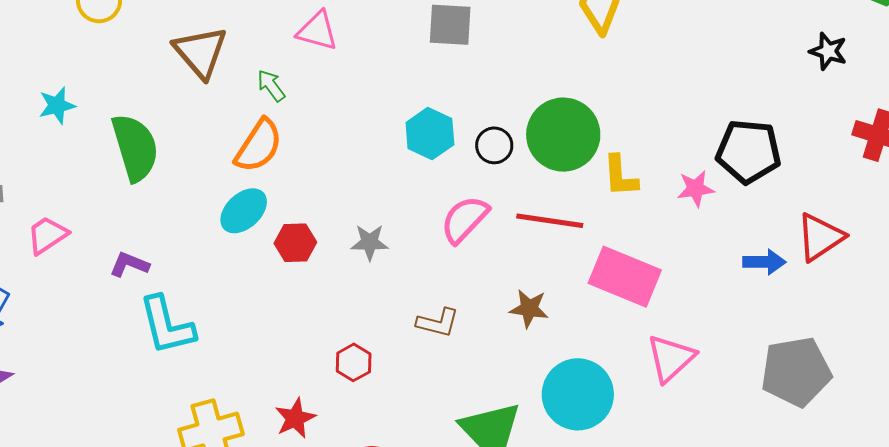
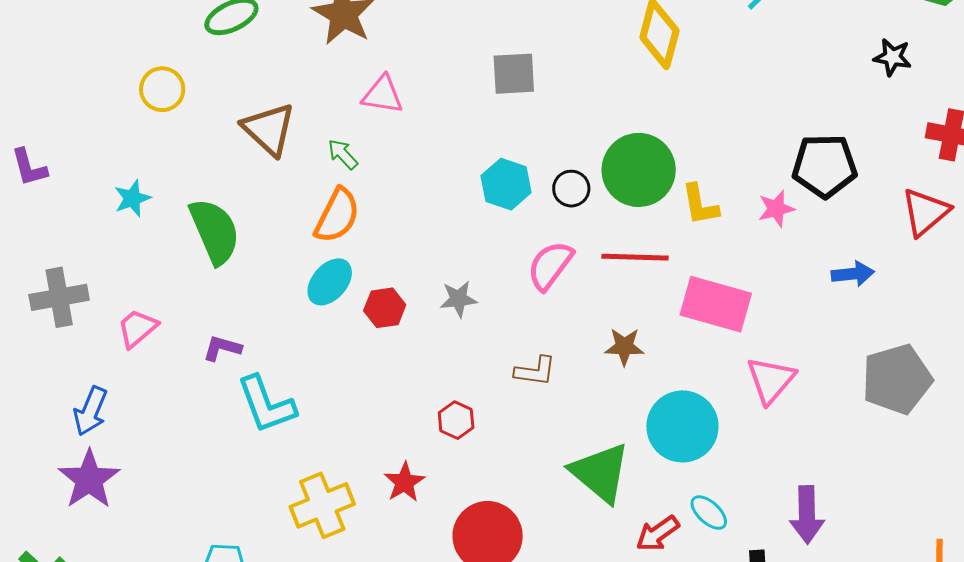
red triangle: (820, 237) -> (925, 212), moved

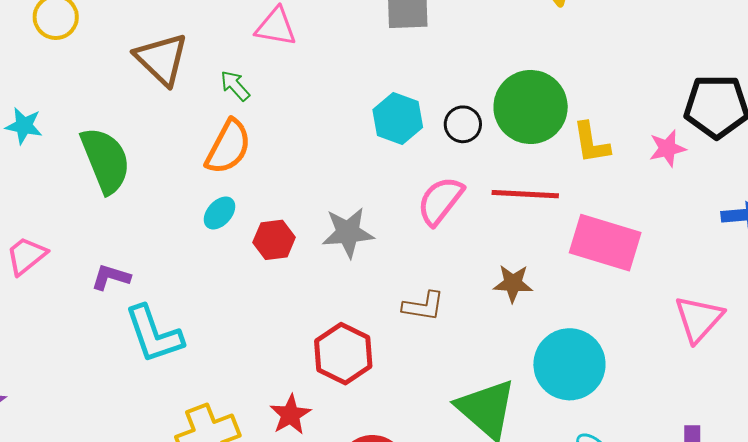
cyan star: (132, 198) -> (24, 126), turned 30
cyan ellipse: (330, 282) -> (220, 213), size x0.7
gray star: (458, 299) -> (348, 233), size x1.4
pink triangle: (771, 380) -> (699, 319), moved
red hexagon: (456, 420) -> (343, 354), size x1.6

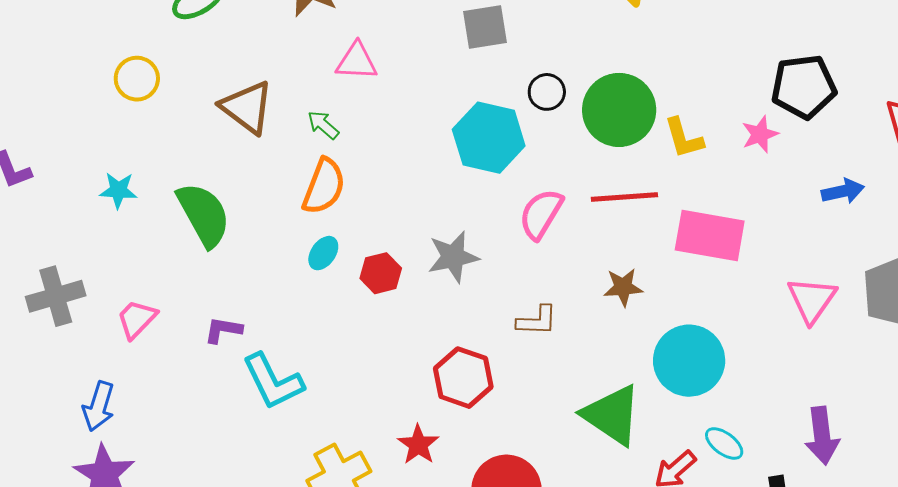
cyan hexagon: (398, 119) -> (489, 138), size x1.4
black circle: (463, 124) -> (547, 92), moved

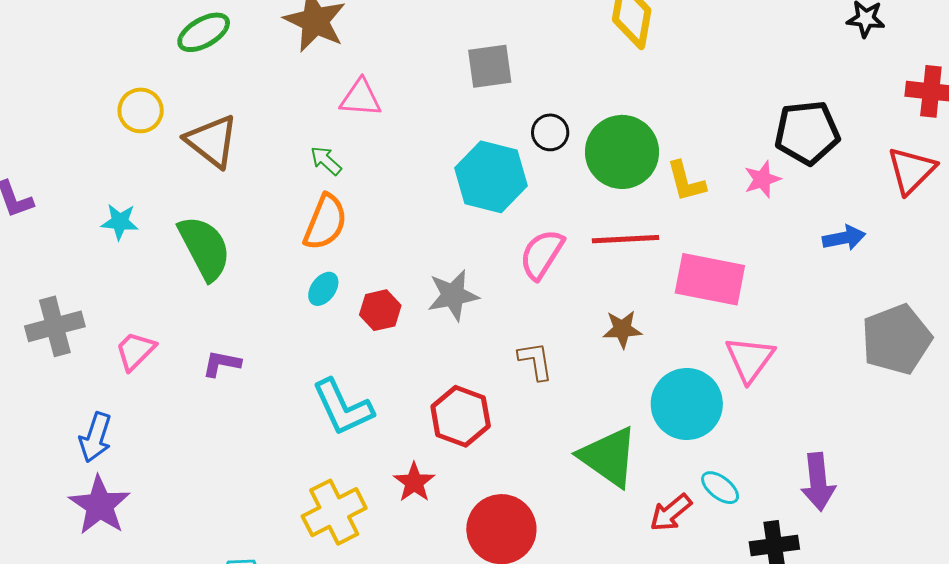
brown triangle: (247, 107) -> (212, 141), moved
pink triangle: (812, 300) -> (750, 359), moved
brown L-shape: (537, 321) -> (535, 361), turned -102
cyan L-shape: (273, 381) -> (343, 407), moved

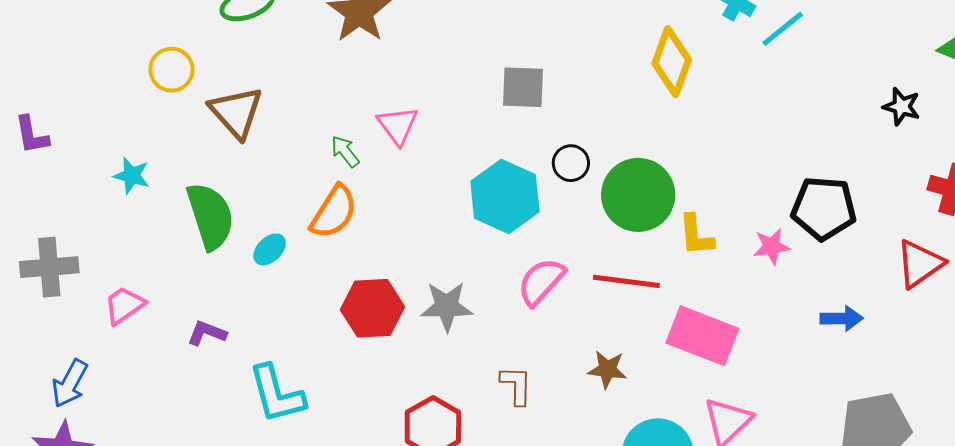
pink triangle: (361, 98) -> (398, 125), moved, turned 39
cyan ellipse: (323, 289) -> (270, 249), moved
red hexagon: (380, 310) -> (372, 308), size x1.5
cyan L-shape: (343, 407) -> (277, 394), moved

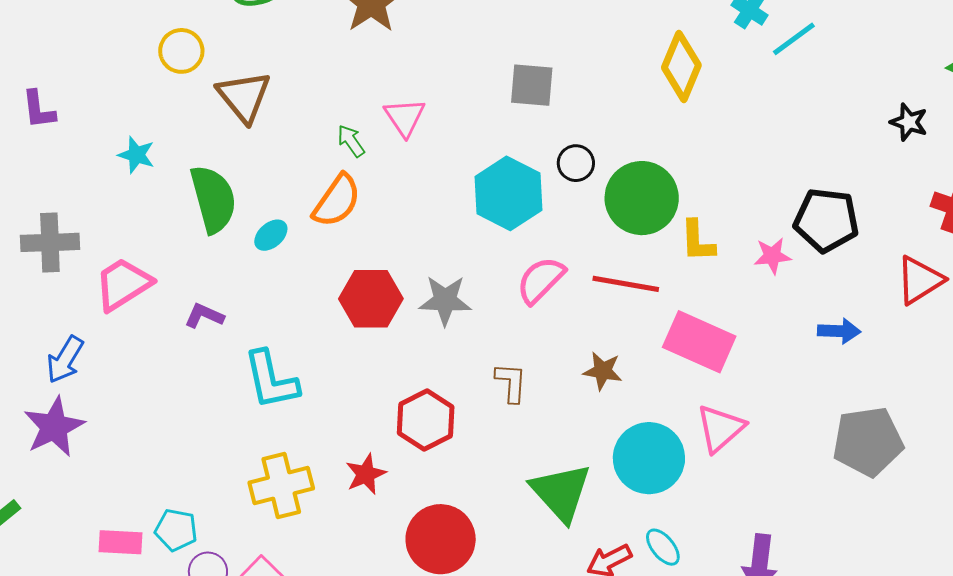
pink trapezoid: (124, 305) -> (123, 284), size x1.4

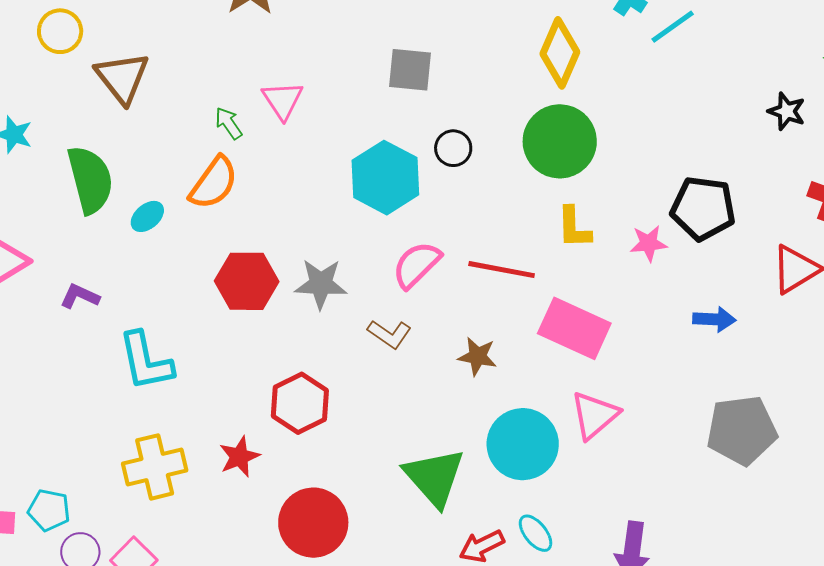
green circle: (642, 198) -> (560, 141), moved
brown L-shape: (511, 383) -> (389, 334), moved, turned 120

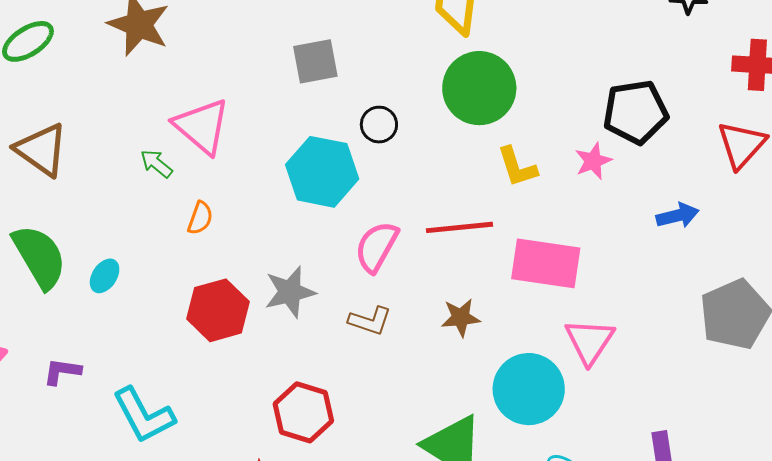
pink triangle: (283, 100) -> (202, 126), size x1.4
orange semicircle: (214, 183) -> (200, 218), moved, size x0.6

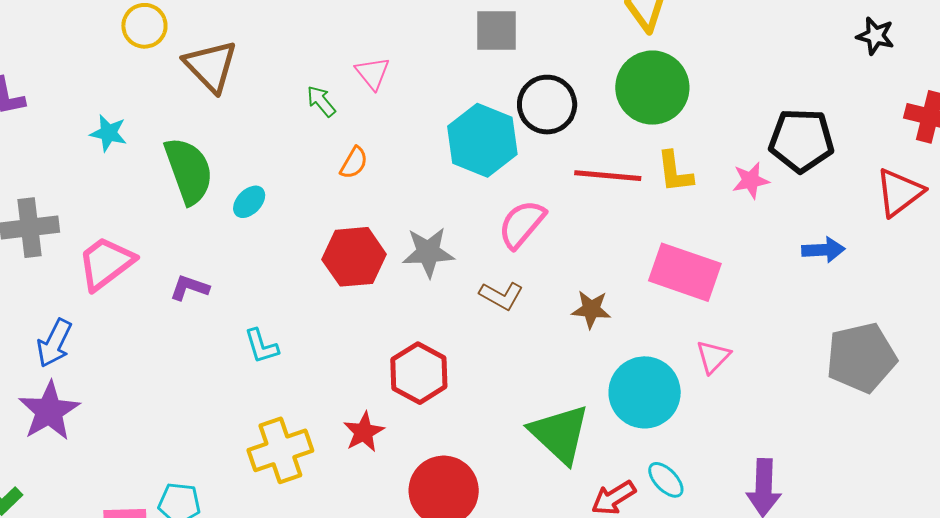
black circle: (379, 125) -> (547, 105), size x1.6
pink triangle: (202, 126) -> (373, 73), size x0.6
red line: (459, 227) -> (608, 176), moved
pink triangle: (589, 341) -> (713, 357), size x0.7
cyan L-shape: (144, 415) -> (261, 346), size x0.6

